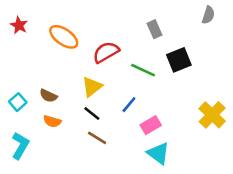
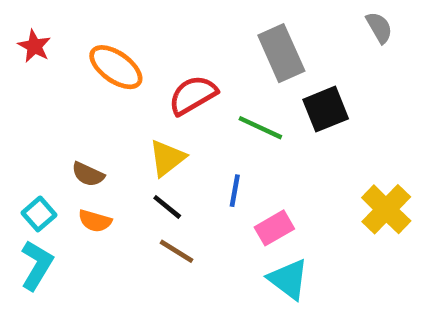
gray semicircle: (208, 15) -> (379, 28), turned -48
gray rectangle: (155, 29) -> (281, 53), size x1.6
cyan square: (18, 102) -> (39, 214), moved
blue line: (129, 105) -> (235, 191), turned -30

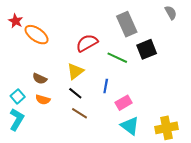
orange ellipse: (116, 67) -> (37, 35), moved
yellow cross: (386, 209) -> (167, 128), moved, turned 35

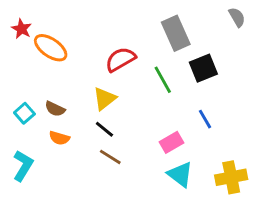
green line: (117, 58) -> (163, 80), turned 36
blue line: (106, 86) -> (205, 119), moved, turned -40
cyan square: (18, 96) -> (24, 113), moved

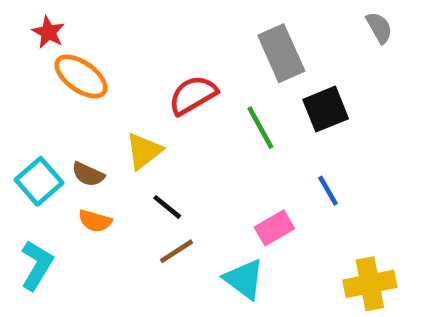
red star: (22, 29) -> (48, 32), moved
yellow triangle: (104, 99) -> (144, 151), moved
cyan square: (24, 113) -> (39, 181), size x1.4
brown line: (110, 157) -> (176, 251), turned -65
cyan triangle: (180, 174) -> (244, 279), moved

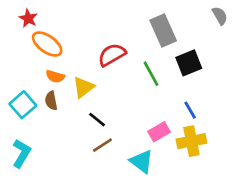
brown semicircle: (88, 174) -> (51, 101), turned 54
orange semicircle: (95, 221) -> (55, 76), moved
yellow cross: (370, 284) -> (191, 141), moved

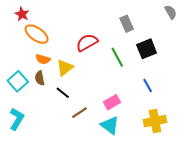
gray rectangle: (163, 31) -> (127, 24), size x0.7
black line: (97, 120) -> (63, 93), moved
pink rectangle: (159, 132) -> (112, 102), moved
yellow cross: (191, 141) -> (155, 121), moved

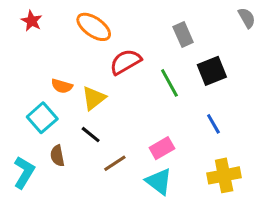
orange ellipse: (37, 34) -> (94, 27), moved
brown semicircle: (40, 78) -> (57, 156), moved
cyan square: (18, 81) -> (42, 118), moved

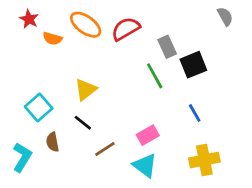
gray rectangle: (183, 34) -> (167, 47), moved
red semicircle: (126, 62) -> (126, 29), moved
orange semicircle: (62, 86) -> (52, 38), moved

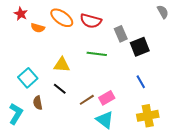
red semicircle: (126, 29) -> (91, 21), turned -135
green line: (155, 76) -> (97, 54), moved, turned -54
yellow triangle: (86, 90) -> (62, 65), turned 42
brown line: (105, 149) -> (87, 100), moved

